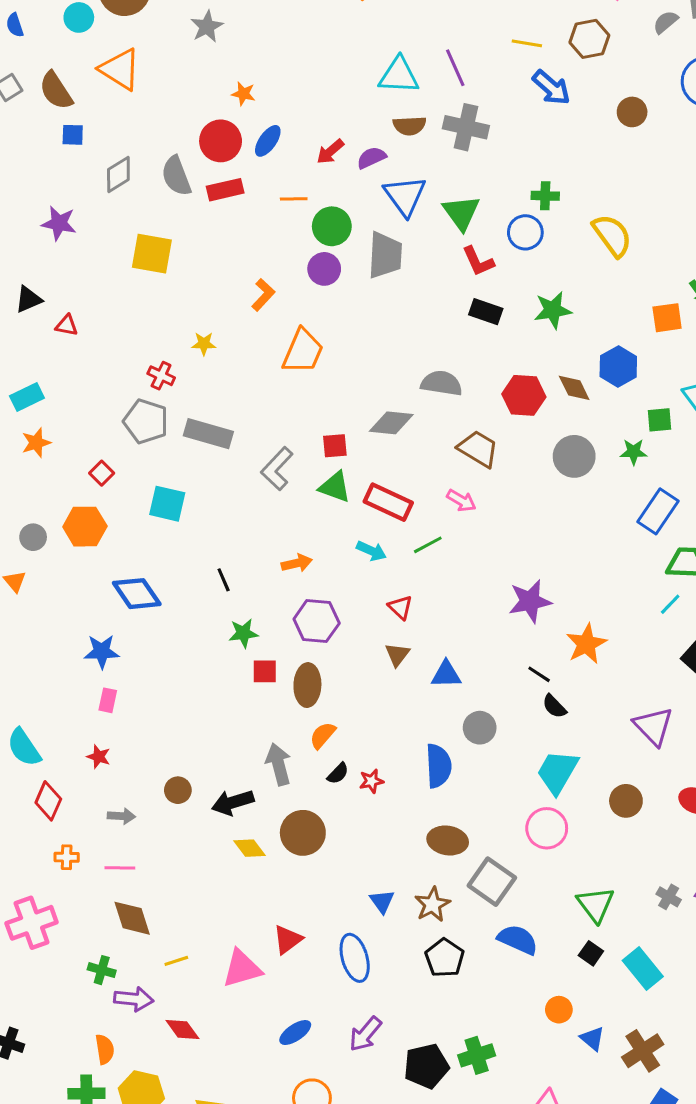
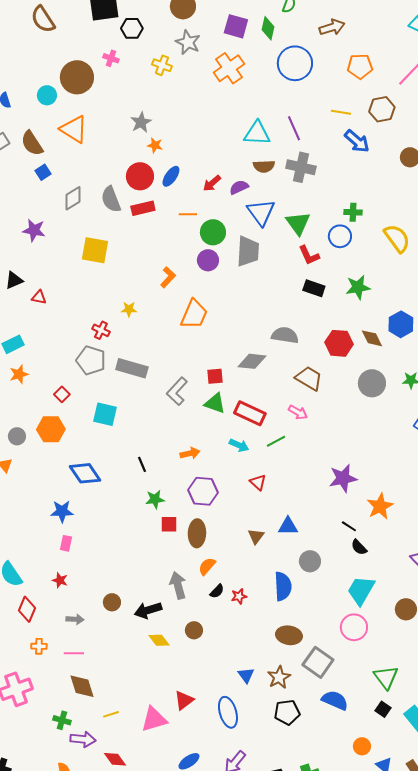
gray star: (207, 27) -> (141, 122), moved
blue square: (73, 135) -> (43, 172), turned -35
brown triangle: (397, 655) -> (256, 536), moved
brown circle: (303, 833) -> (194, 630), size x0.6
black pentagon: (445, 958) -> (287, 712), turned 30

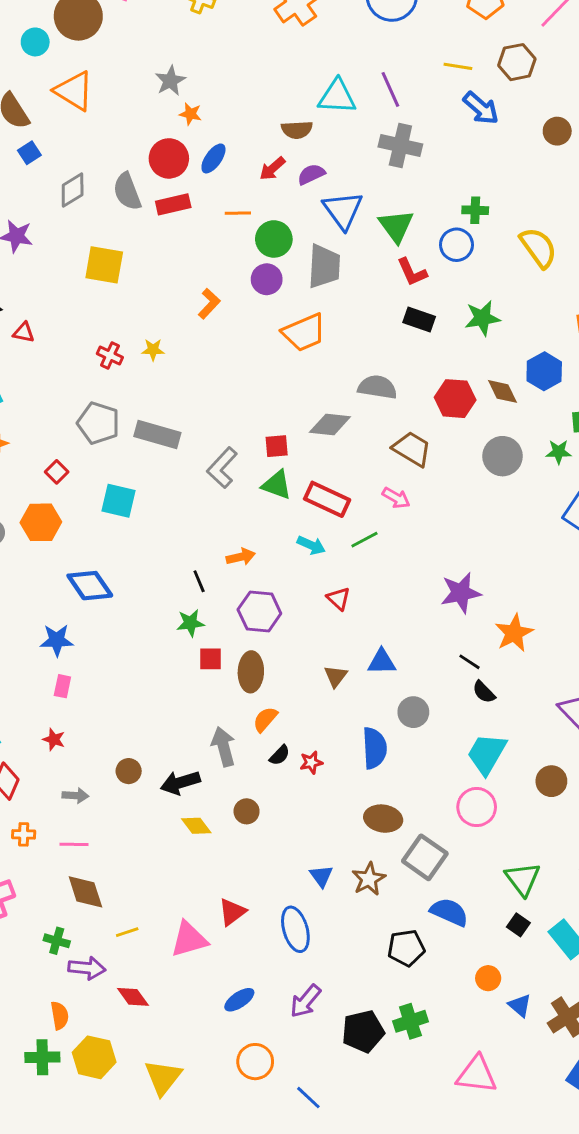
brown semicircle: (264, 166) -> (297, 130), moved
orange trapezoid: (194, 314) -> (304, 332), moved, turned 44
red cross: (101, 330) -> (110, 355), moved
black line: (142, 464) -> (199, 581), moved
black pentagon: (287, 712) -> (406, 948), moved

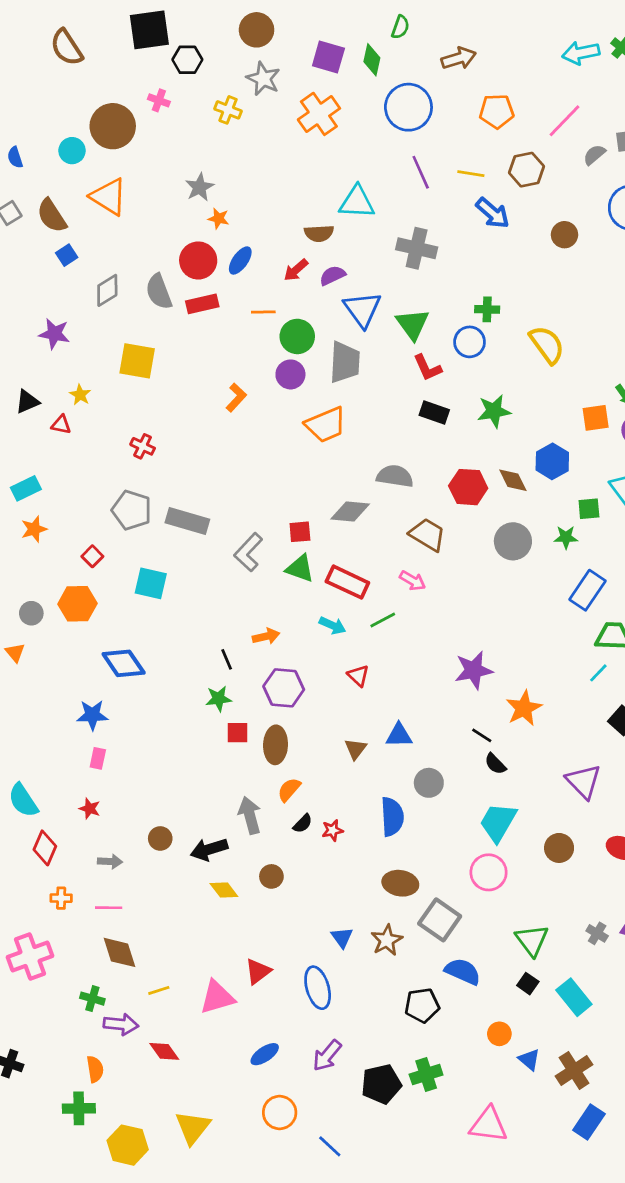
purple line: (390, 89) -> (421, 172), moved
yellow star: (153, 350) -> (80, 395), moved, turned 30
yellow hexagon: (94, 1057) -> (128, 1145), moved

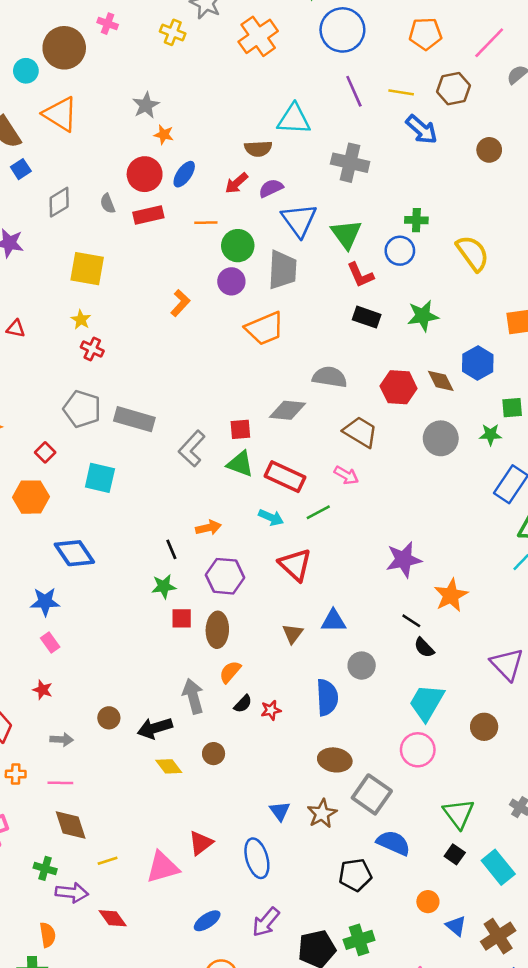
gray semicircle: (159, 292) -> (108, 203), size x0.6
yellow star: (80, 395) -> (81, 320), moved
red triangle: (358, 676) -> (295, 565), size x1.6
pink rectangle: (98, 758) -> (50, 643), turned -48

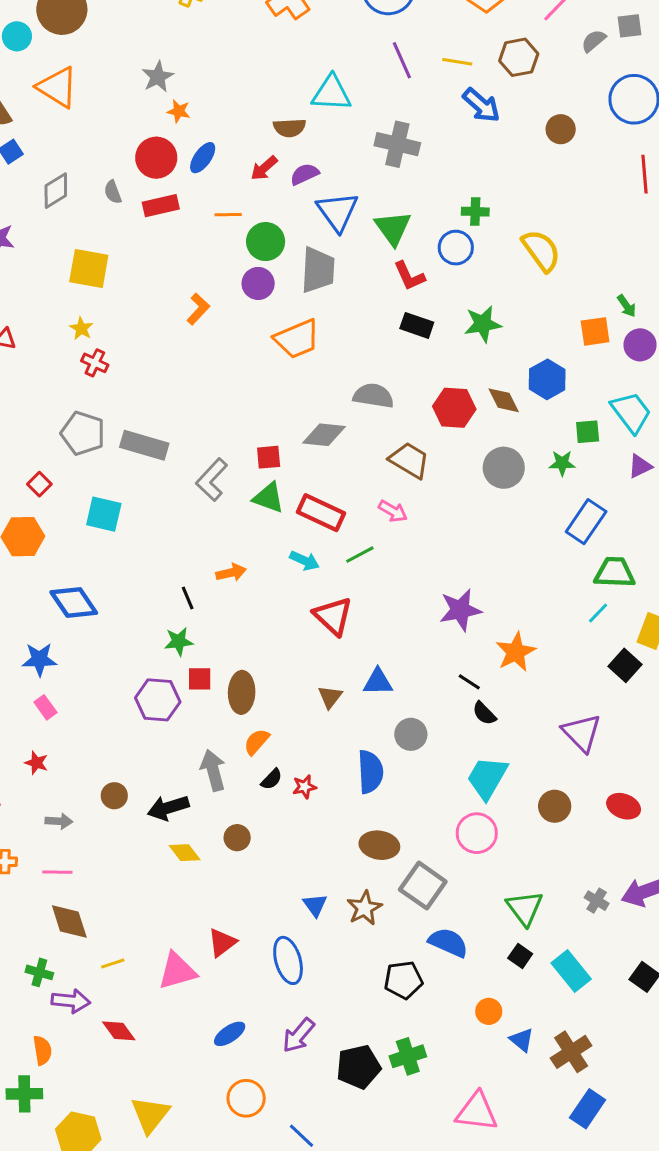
purple hexagon: (225, 576) -> (158, 700), moved

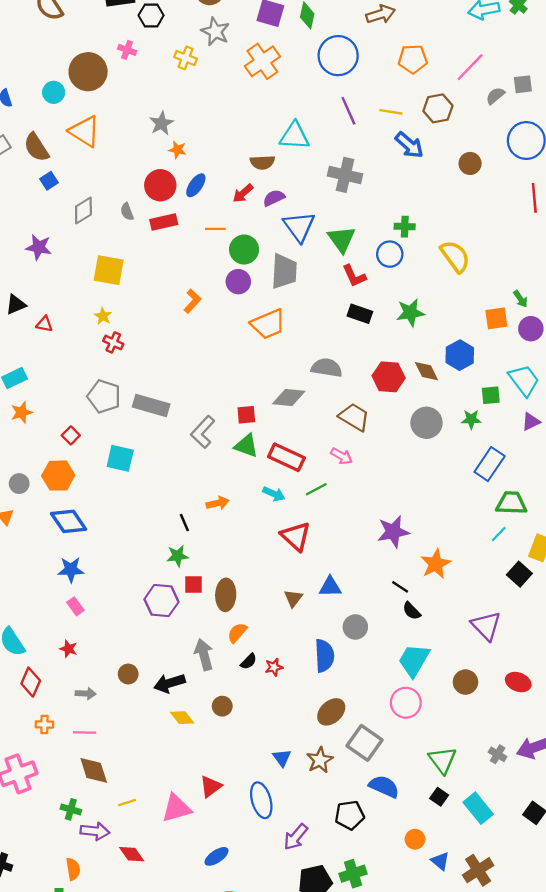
blue diamond: (74, 603) -> (69, 521), moved
brown ellipse: (379, 845) -> (331, 712), turned -52
purple arrow: (299, 1035) -> (296, 837), moved

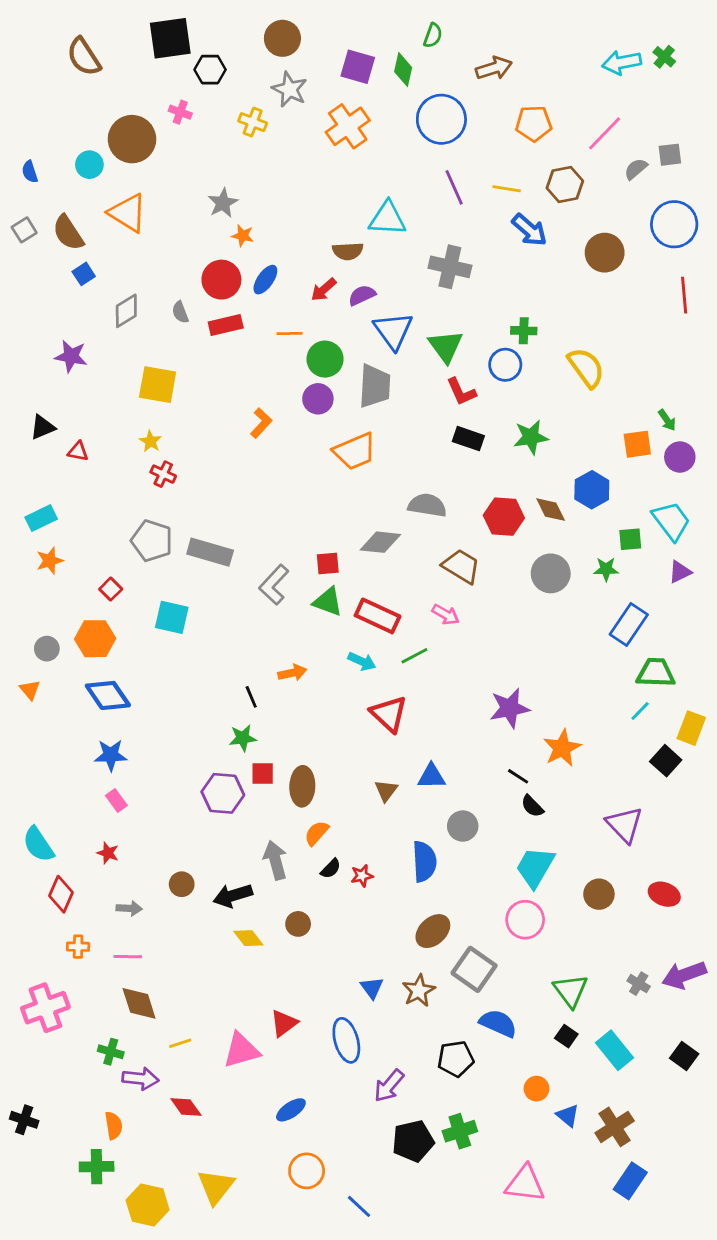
brown circle: (470, 163) -> (605, 253), size x1.4

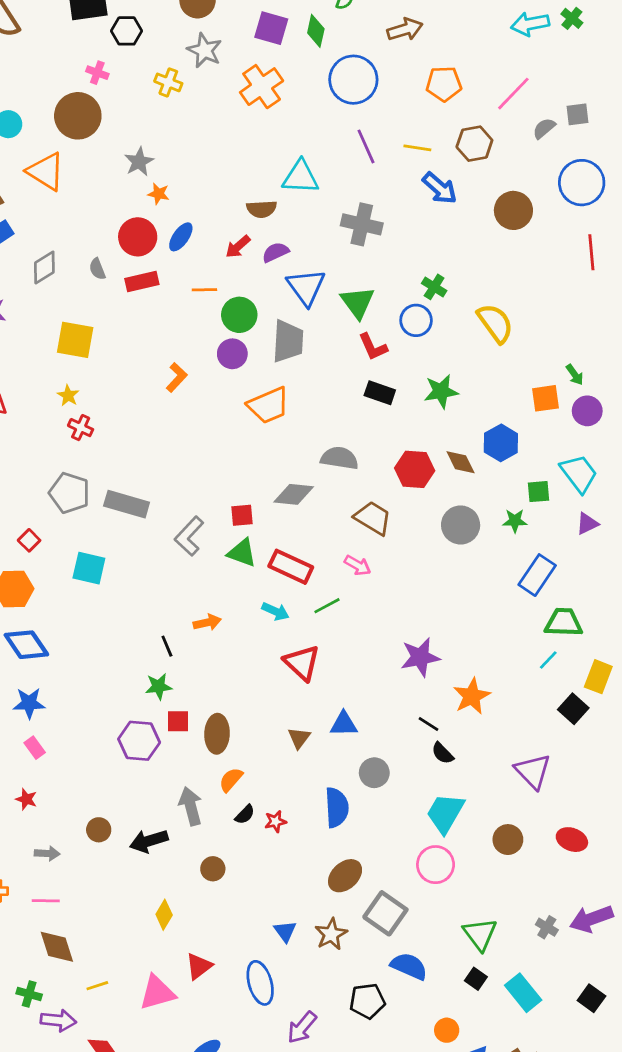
brown circle: (132, 139) -> (78, 116), moved
green cross: (524, 331) -> (434, 287), turned 30
yellow diamond: (248, 938) -> (164, 915), moved, turned 68

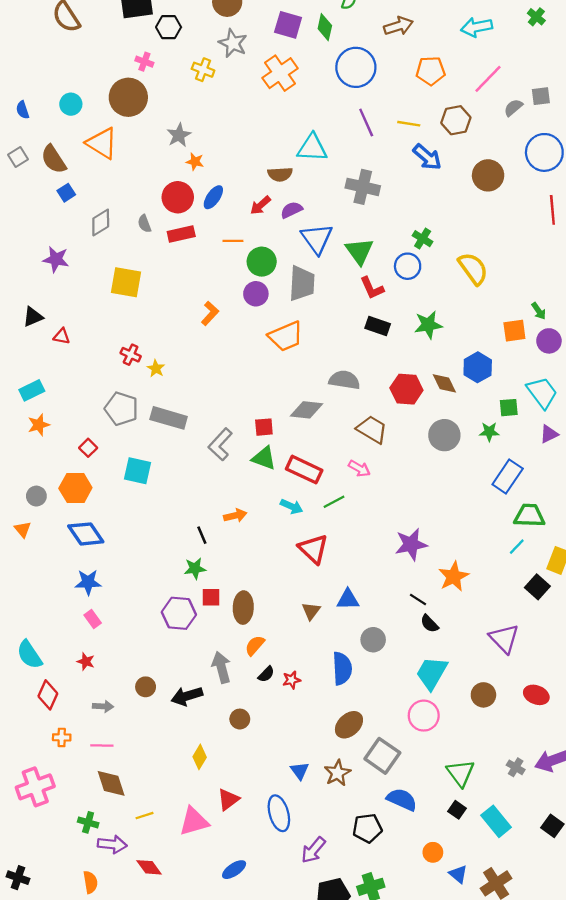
cyan arrow: (530, 24) -> (477, 27), moved
yellow star: (68, 396) -> (156, 368), moved

